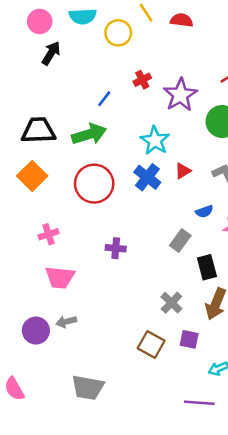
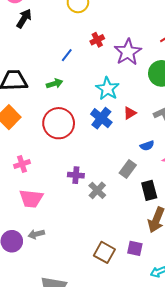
green arrow: (89, 134) -> (55, 84), size x0.6
gray cross: (171, 303) -> (97, 190), moved

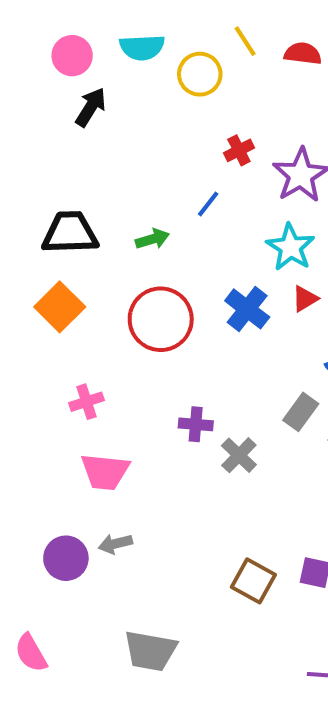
blue line: (67, 55) -> (208, 204), moved
cyan star: (107, 89) -> (290, 247), moved

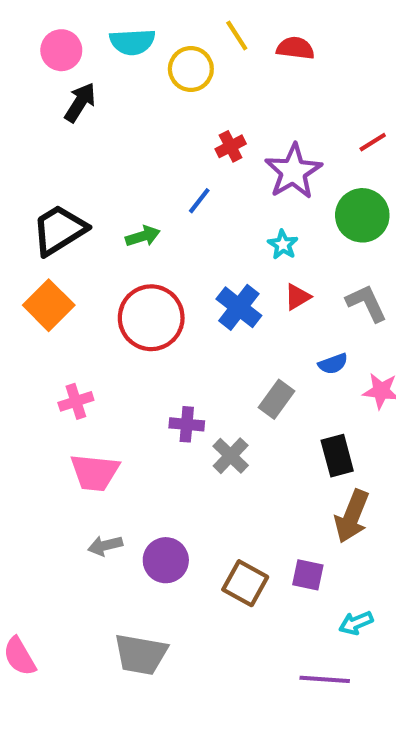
black trapezoid: (70, 233) -> (59, 230), turned -30
cyan star: (290, 247) -> (283, 245), size x0.6
gray rectangle: (301, 412) -> (277, 399), moved
purple circle: (66, 558) -> (166, 560), moved

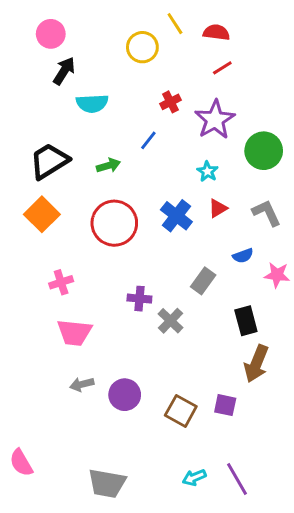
cyan semicircle: (132, 42) -> (92, 103), moved
red line: (373, 142) -> (222, 68), moved
cyan arrow: (356, 623) -> (194, 477), moved
gray trapezoid: (141, 654) -> (107, 483), moved
purple line: (325, 679) -> (237, 479), turned 56

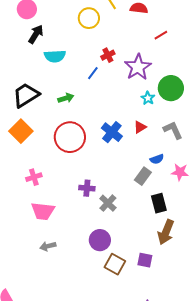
red line: (222, 68) -> (161, 35), moved
blue line: (148, 140) -> (93, 73), moved
cyan star: (207, 171) -> (148, 98), moved
gray rectangle: (203, 281) -> (143, 176), moved
purple circle: (125, 395) -> (100, 240), moved

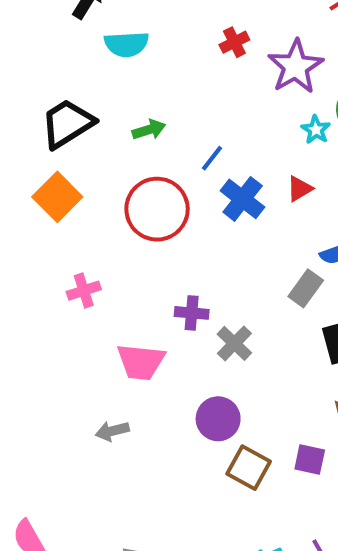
blue line: (93, 73) -> (212, 158), moved
pink trapezoid: (43, 211) -> (141, 362), moved

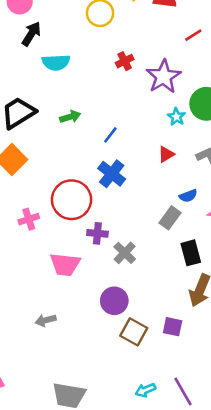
blue cross: (243, 199) -> (112, 174), moved
red circle: (157, 209) -> (72, 200), moved
gray arrow: (112, 431) -> (46, 320), moved

